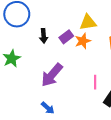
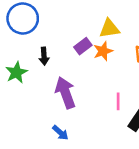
black arrow: (44, 36) -> (44, 56), moved
purple arrow: (52, 75) -> (65, 93), turned 120

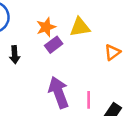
orange star: (103, 51) -> (46, 27), moved
purple arrow: (65, 93) -> (59, 92), moved

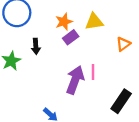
purple arrow: (59, 92) -> (75, 80), turned 40
pink line: (89, 100) -> (93, 72), moved

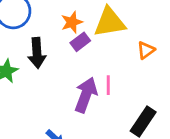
yellow triangle: (94, 22) -> (110, 22), size x1.4
black arrow: (36, 46) -> (37, 53), size x1.5

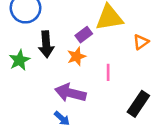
orange star: (72, 22) -> (76, 56), moved
purple arrow: (86, 95) -> (70, 93), moved, turned -96

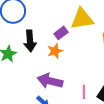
pink line: (108, 72) -> (84, 92), moved

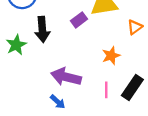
orange star: (55, 51) -> (111, 56), moved

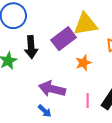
purple rectangle: (79, 20) -> (64, 39), size x1.6
orange star: (111, 56) -> (83, 63), moved

